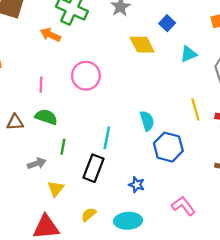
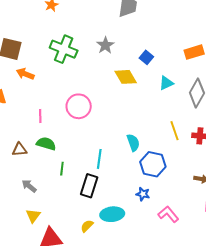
orange arrow: (50, 35) -> (25, 74), moved
gray arrow: (37, 163) -> (29, 186), moved, turned -119
blue star: (137, 185) -> (143, 194), moved
yellow triangle: (56, 189) -> (33, 216), moved
cyan ellipse: (128, 221) -> (112, 214), moved

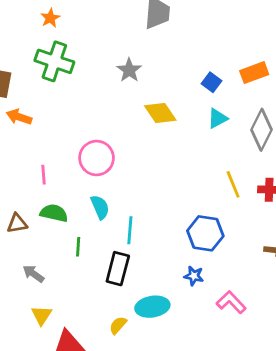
green cross: (64, 49) -> (54, 61), moved
blue square: (146, 57) -> (212, 82), moved
cyan semicircle: (133, 143) -> (100, 207), moved

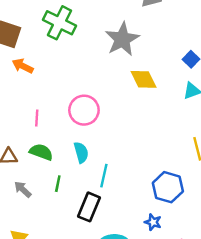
gray star: (129, 70) -> (122, 39), size x1.6
gray arrow: (33, 274) -> (23, 189), moved

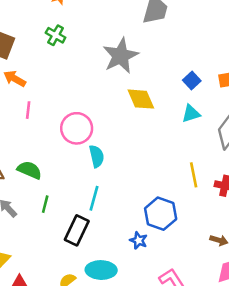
green cross: (60, 23) -> (56, 35), size x0.6
pink line: (37, 118) -> (28, 110), moved
cyan semicircle: (81, 152) -> (97, 156), moved
blue star: (153, 222) -> (139, 240), moved

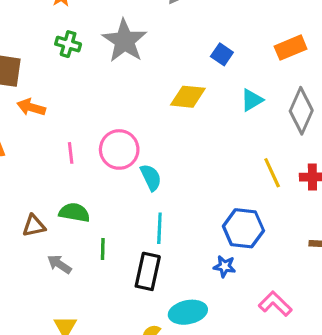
gray star: (121, 56) -> (125, 41), moved
blue square: (192, 81) -> (222, 54), moved
yellow diamond: (141, 99) -> (188, 97), turned -48
pink line: (28, 110) -> (71, 153), moved

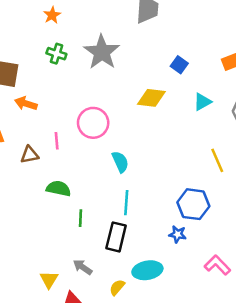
pink circle: (119, 149) -> (93, 123), moved
brown triangle: (34, 226) -> (30, 155), moved
gray arrow: (59, 264) -> (83, 267), moved

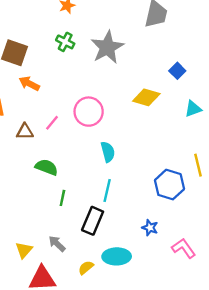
pink line: (57, 141) -> (52, 123), turned 35
blue hexagon: (193, 204) -> (169, 185), moved
pink L-shape: (217, 265) -> (184, 248), moved

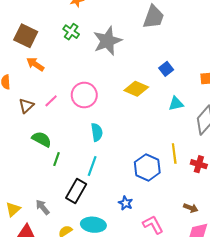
brown triangle: (25, 132) -> (26, 106), turned -49
green line: (62, 198) -> (57, 159), moved

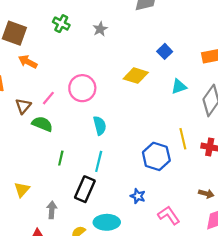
gray star: (107, 41) -> (100, 29), size x0.5
green semicircle: (42, 139) -> (42, 124), moved
gray arrow: (43, 207) -> (52, 210), turned 49
yellow triangle: (13, 209) -> (22, 190), moved

